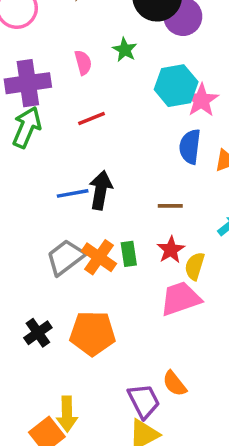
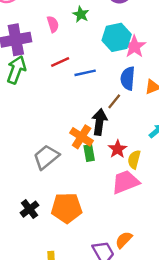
black arrow: (101, 190) -> (99, 122), moved
blue line: (73, 193) -> (85, 73), moved
brown line: (170, 206) -> (114, 101), moved, turned -49
orange cross: (99, 257) -> (82, 137), moved
orange semicircle: (175, 384) -> (124, 240), turned 84

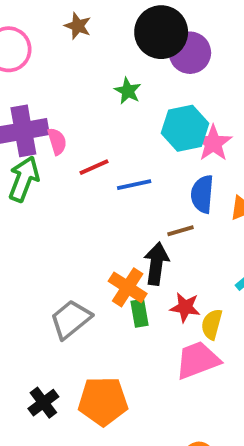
pink semicircle: (53, 24) -> (57, 141), moved
brown line: (114, 101) -> (180, 231), turned 35
red star: (118, 149) -> (185, 307), turned -30

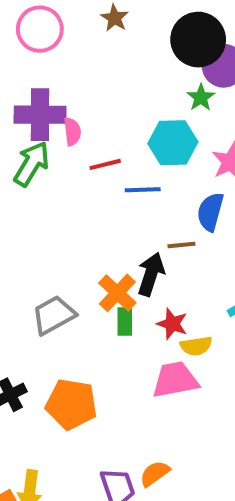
green star: (128, 91) -> (201, 98), moved
cyan hexagon: (185, 128) -> (173, 143), moved
yellow semicircle: (212, 324) -> (196, 346), turned -124

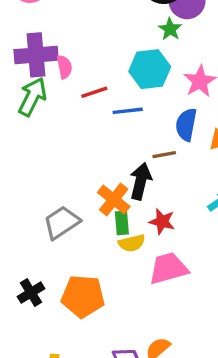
yellow semicircle: (196, 346) -> (132, 243), moved

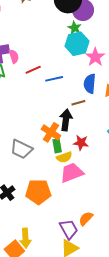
cyan hexagon: (150, 69) -> (77, 44), moved
gray trapezoid: (62, 223) -> (21, 149), turned -115
pink trapezoid: (168, 268) -> (72, 173), moved

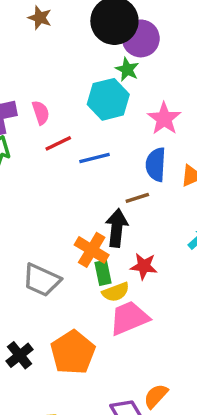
cyan hexagon: (77, 44) -> (108, 99), moved
pink semicircle: (14, 56) -> (41, 113), moved
orange pentagon: (38, 192) -> (73, 352), turned -30

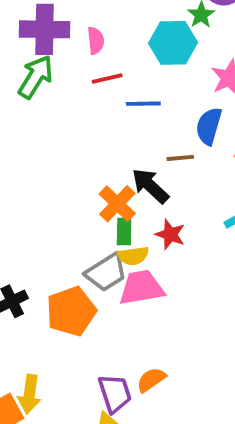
black arrow: (117, 228) -> (150, 186), turned -66
gray trapezoid: (42, 280) -> (106, 272), moved, turned -69

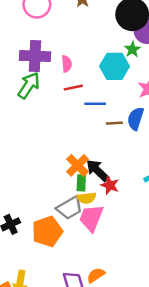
brown line: (180, 158) -> (114, 123), moved
black arrow: (150, 186) -> (97, 170), moved
pink trapezoid: (141, 288) -> (91, 218), turned -60

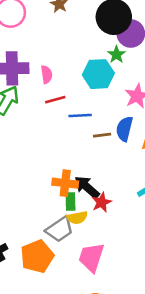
orange cross: (78, 165) -> (65, 183), turned -35
red star: (110, 185) -> (101, 202), turned 30
pink trapezoid: (91, 218) -> (91, 257), moved

